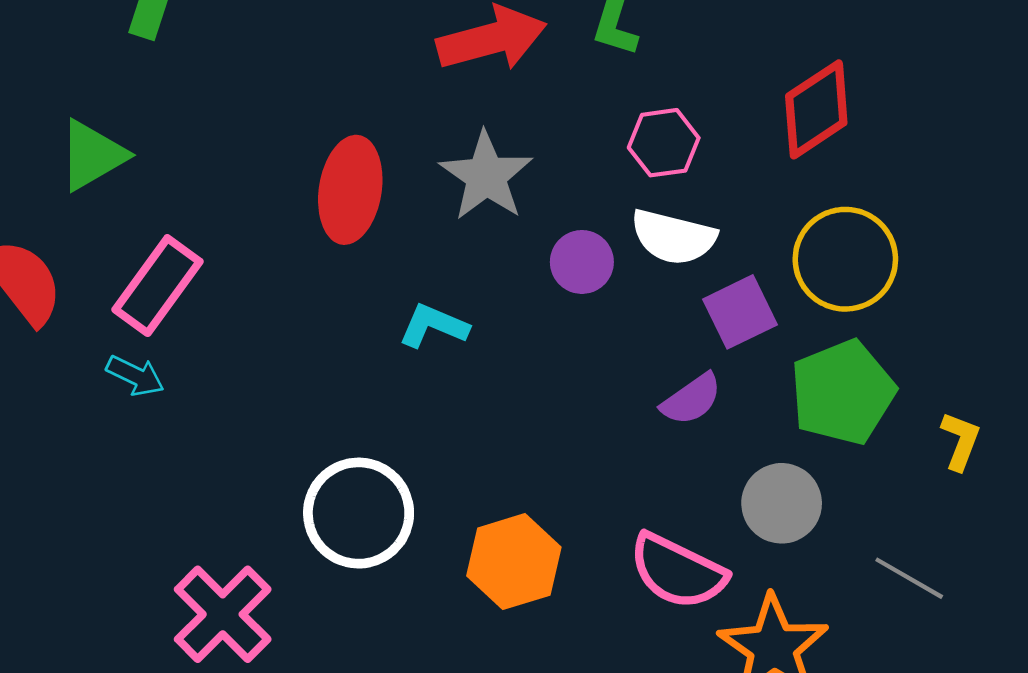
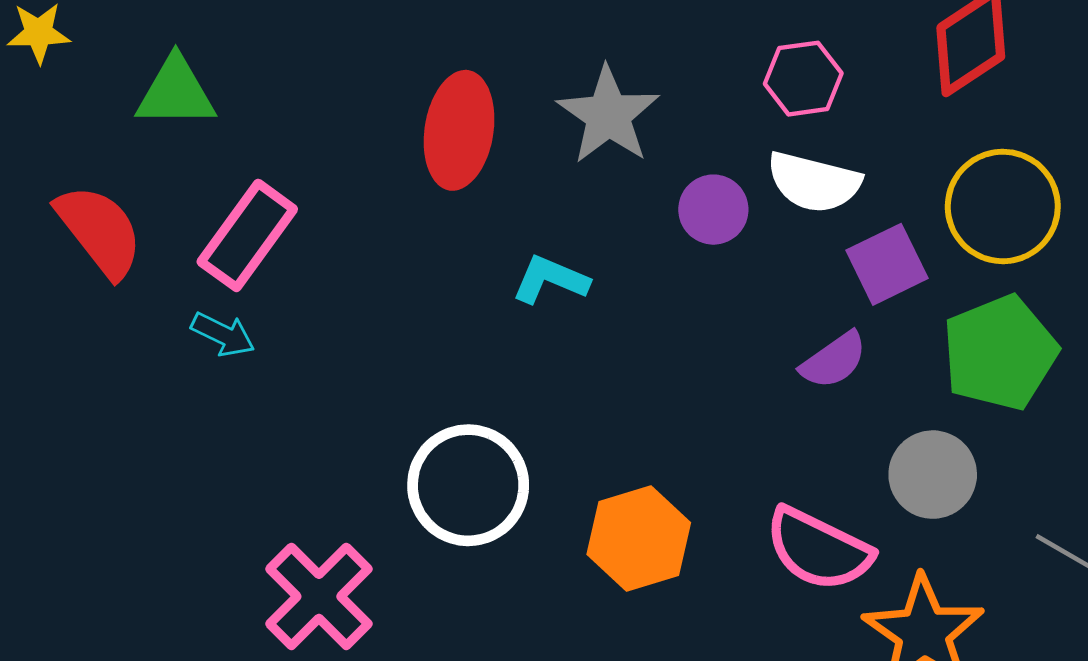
green triangle: (92, 155) -> (176, 92), turned 30

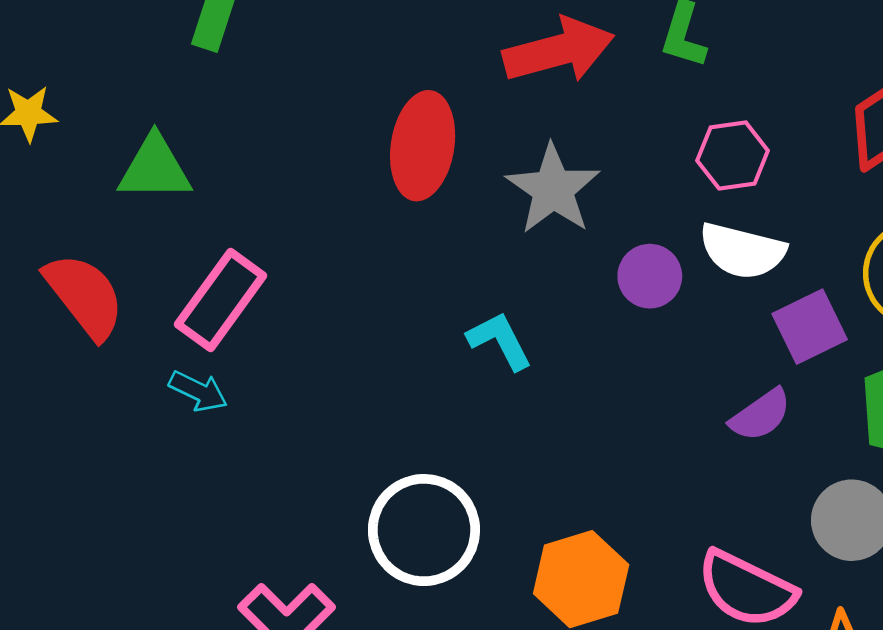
red ellipse: (459, 130) -> (423, 146), moved
cyan L-shape: (550, 280) -> (500, 341), turned 40

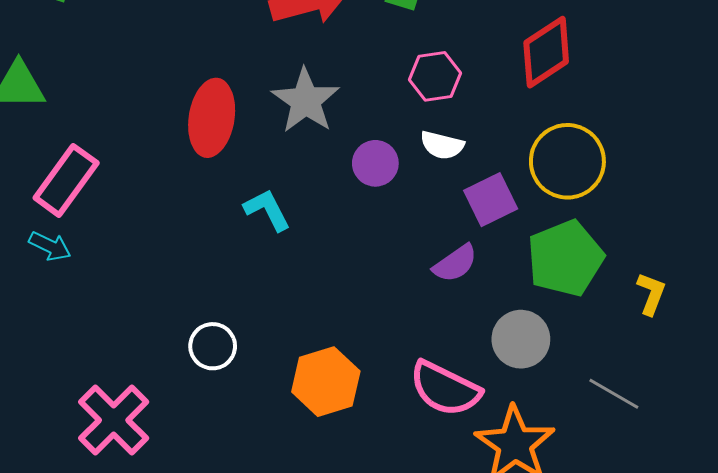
red ellipse: (423, 146) -> (212, 118), moved
white semicircle: (742, 251) -> (442, 145), size x0.7
white circle: (424, 530) -> (213, 346), size x0.6

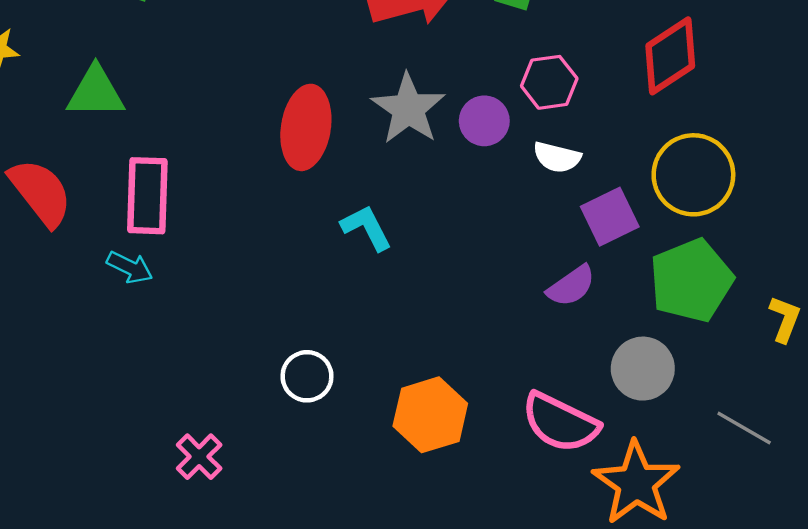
purple circle: (375, 163) -> (484, 121), moved
pink rectangle: (66, 180) -> (147, 196), turned -34
pink cross: (114, 420) -> (199, 457), size x0.6

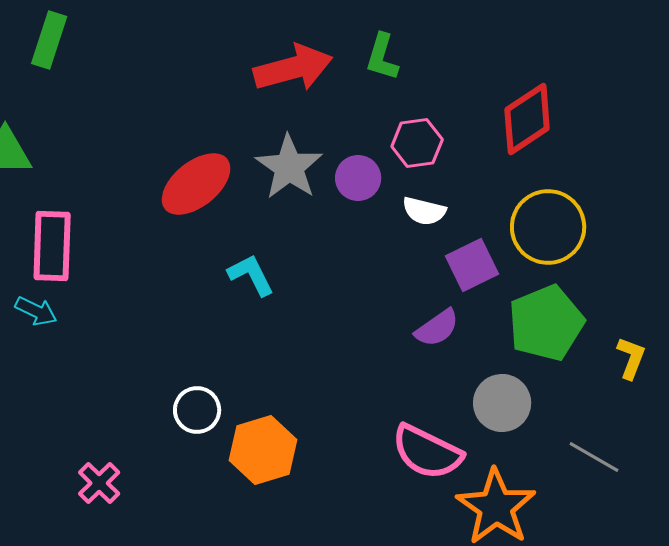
red ellipse: (306, 127) -> (196, 184), turned 42
orange hexagon: (430, 415) -> (263, 450), moved

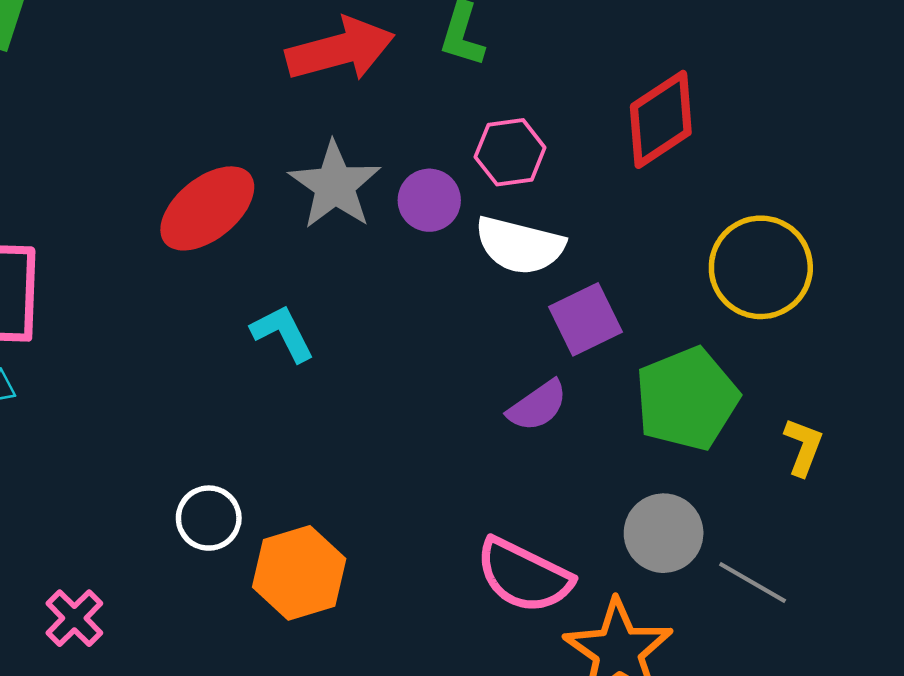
white semicircle: (424, 211) -> (520, 245), size x1.5
yellow circle: (548, 227) -> (761, 267), moved
gray circle: (502, 403) -> (664, 533), moved

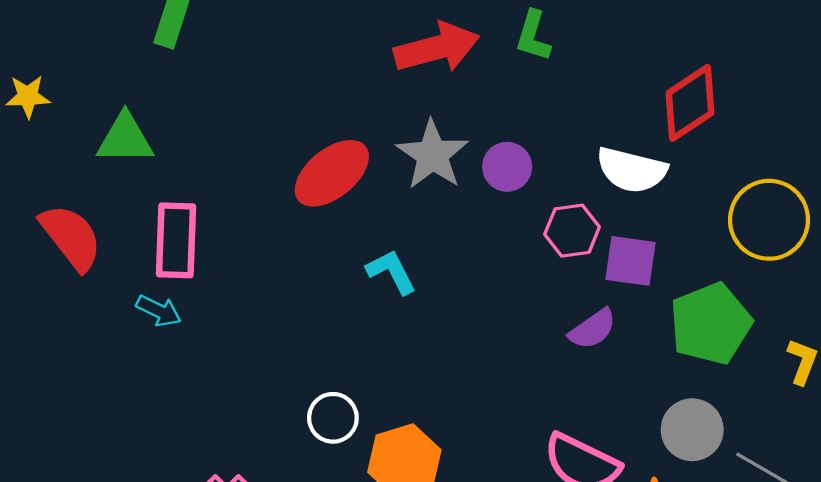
pink hexagon: (510, 152) -> (572, 231), moved
white semicircle: (520, 245) -> (632, 170), moved
purple square: (585, 319) -> (630, 261), turned 34

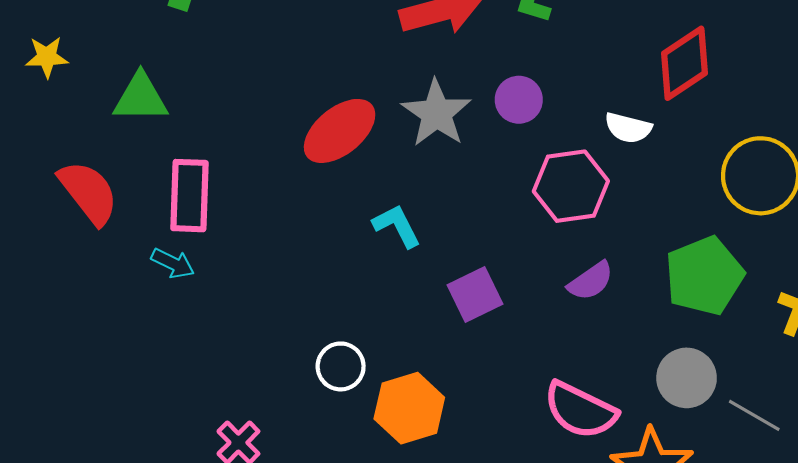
purple circle: (507, 167) -> (519, 100), moved
white semicircle: (632, 170) -> (628, 128), size x0.7
pink hexagon: (572, 231) -> (571, 186), size x1.4
purple square: (630, 261) -> (475, 295), moved, turned -34

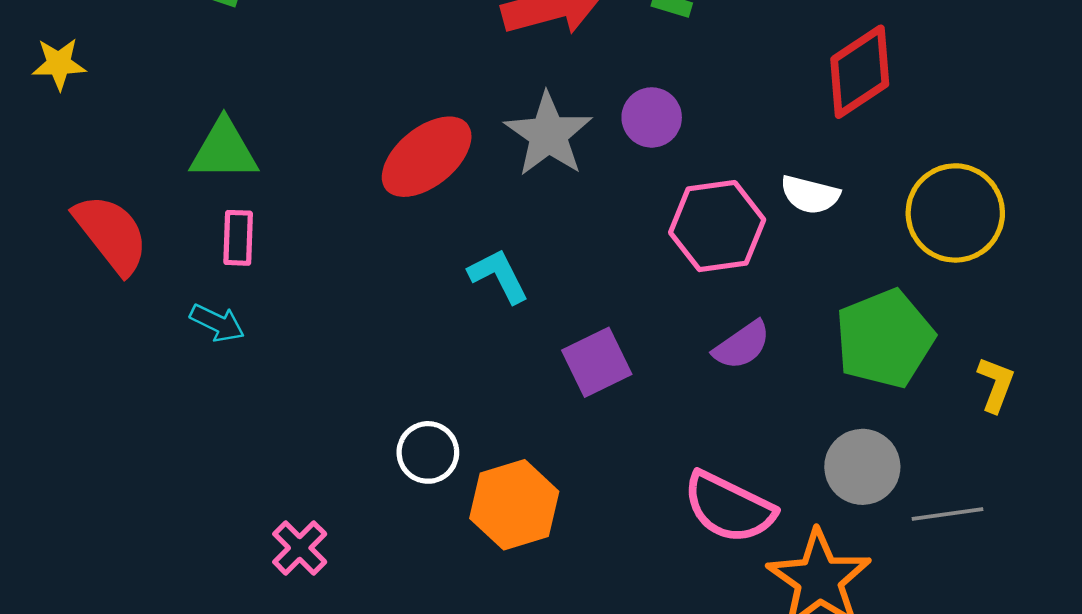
green triangle: (141, 98) -> (224, 150), moved
white semicircle: (628, 128) -> (810, 195), moved
pink rectangle: (189, 196) -> (238, 238), size x0.6
gray line: (754, 415) -> (947, 514), turned -38

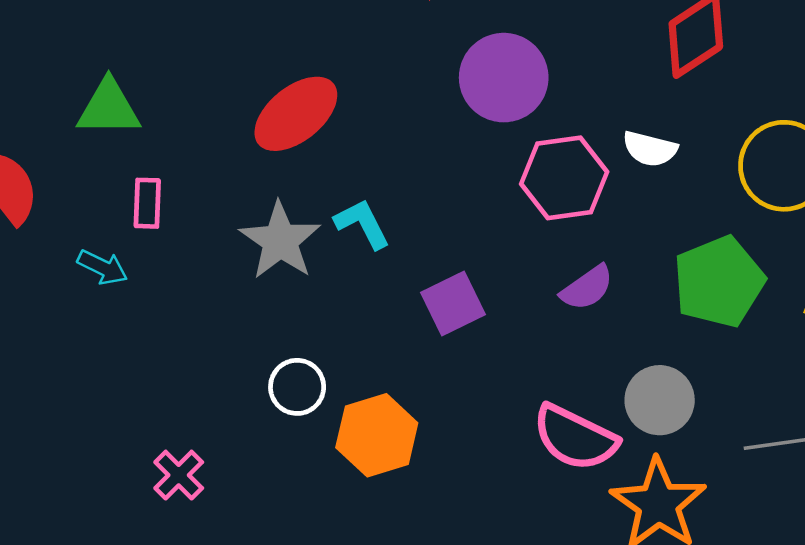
purple circle: (652, 117) -> (504, 78), size x1.6
gray star: (548, 134) -> (280, 241), moved
pink rectangle: (238, 238) -> (147, 203), moved
gray circle: (862, 467) -> (660, 400), moved

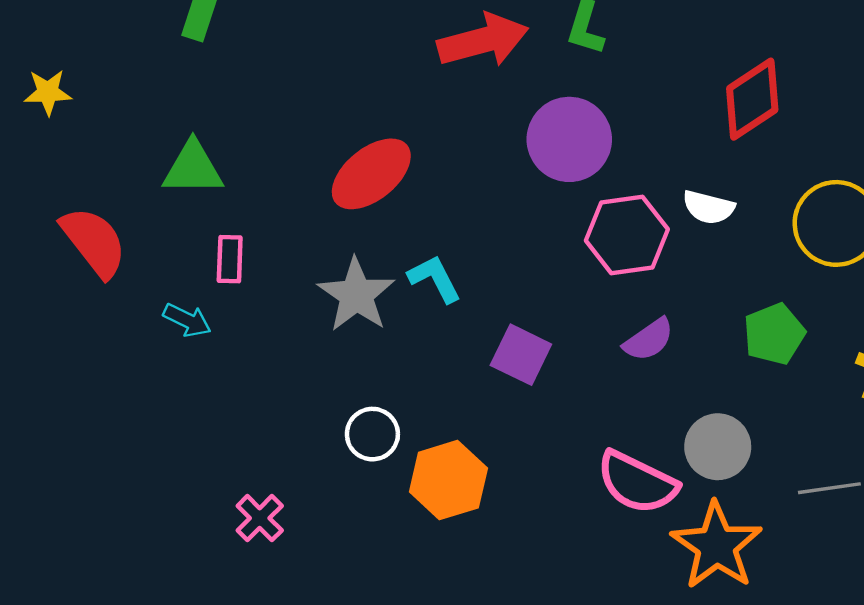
green pentagon: (719, 282) -> (774, 334), size x0.7
purple square: (453, 304) -> (521, 355), turned -38

